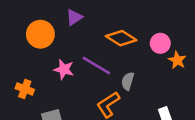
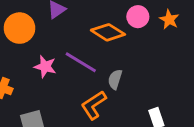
pink circle: (160, 43) -> (138, 17), moved
orange star: (177, 60) -> (169, 19), moved

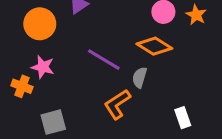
orange diamond: (108, 32) -> (154, 46), moved
pink star: (45, 67) -> (43, 67), moved

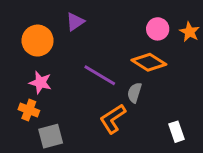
orange cross: (22, 86) -> (29, 110), moved

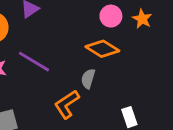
purple line: (100, 75) -> (34, 62), moved

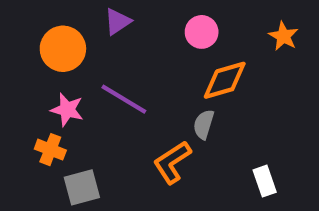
pink circle: (111, 16) -> (202, 32), moved
orange diamond: (102, 49) -> (225, 80), turned -48

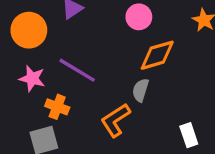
orange cross: (50, 150) -> (57, 107), moved

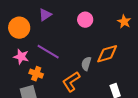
orange diamond: (157, 55) -> (107, 54), moved

